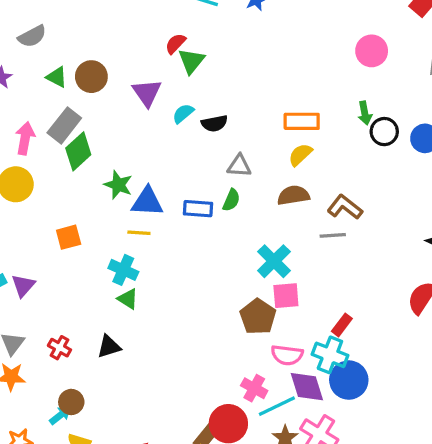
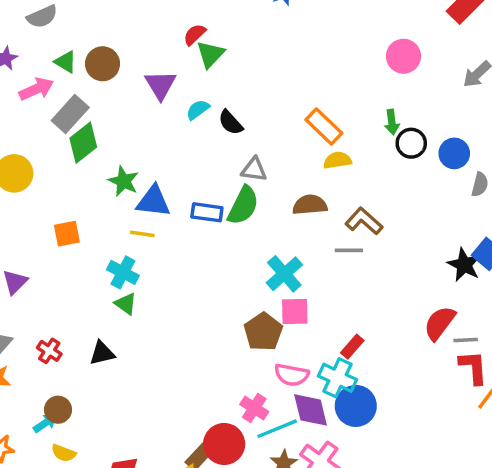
orange rectangle: (302, 121) -> (324, 126), turned 40
black semicircle: (214, 123) -> (231, 122), turned 55
pink arrow: (25, 138) -> (36, 89), moved, turned 52
yellow semicircle: (300, 155) -> (337, 160), moved, turned 30
green semicircle: (231, 200) -> (243, 206), size x1.6

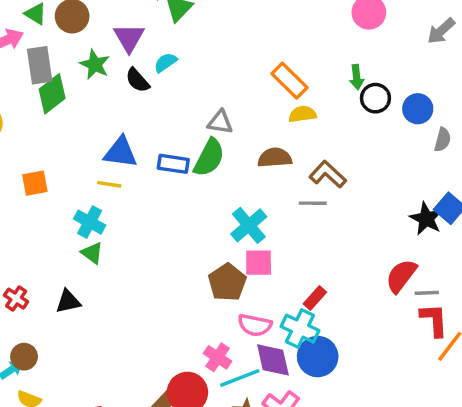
gray rectangle: (70, 114) -> (40, 65), turned -51
black semicircle: (231, 122) -> (137, 80), moved
green star: (124, 181) -> (95, 64), moved

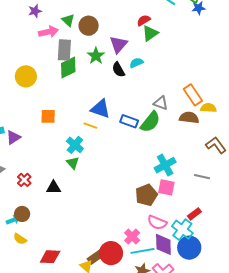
orange rectangle: (289, 81) -> (193, 95), moved
brown semicircle: (275, 158) -> (189, 118), moved
gray line: (313, 203) -> (202, 177), moved

